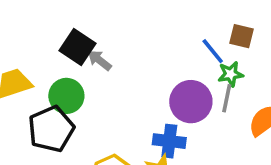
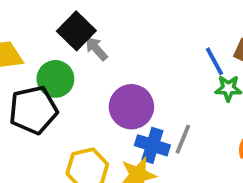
gray line: (227, 98) -> (183, 139), moved
purple circle: (191, 102) -> (131, 107), moved

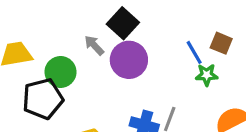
black square: (76, 31) -> (123, 23), moved
purple circle: (131, 107) -> (129, 60), moved

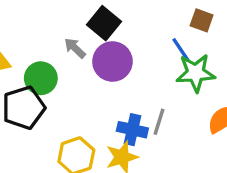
brown square: (221, 43) -> (202, 20), moved
green star: (207, 75) -> (196, 73), size x1.6

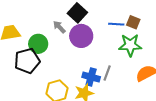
brown square: (202, 20) -> (133, 22), moved
blue line: (181, 50) -> (116, 24), moved, turned -56

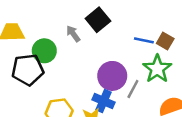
purple circle: (81, 36) -> (112, 76), moved
green star: (130, 45) -> (157, 69), turned 30
gray line: (107, 73) -> (133, 89), moved

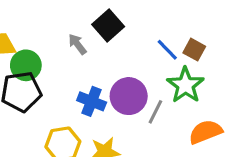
blue line: (144, 40) -> (167, 50), turned 36
green circle: (44, 51) -> (26, 65), moved
blue cross: (103, 101) -> (92, 101), moved

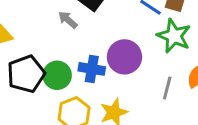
green circle: (26, 65) -> (57, 75), moved
gray line: (155, 112) -> (167, 88), moved

